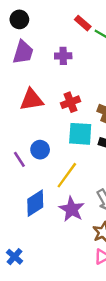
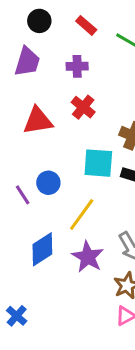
black circle: (19, 19) -> (39, 21), moved
red rectangle: (83, 23) -> (86, 25), moved
red cross: (70, 102) -> (83, 107), moved, turned -30

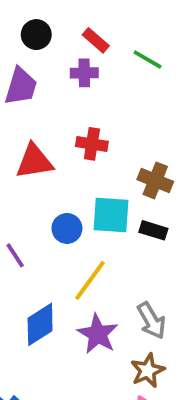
purple cross: (77, 66) -> (84, 73), moved
red cross: (83, 107) -> (92, 144), turned -30
blue circle: (48, 183) -> (67, 228), moved

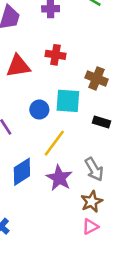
black rectangle: (153, 230) -> (102, 122), moved

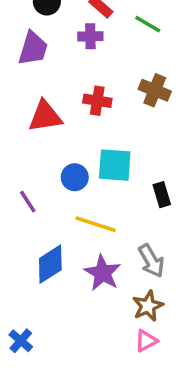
brown cross: (97, 78) -> (155, 90), moved
black rectangle: (102, 122) -> (162, 195), turned 56
yellow line: (54, 143) -> (96, 224), turned 72

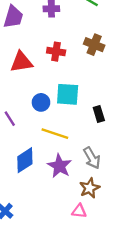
pink triangle: (146, 341) -> (79, 211), moved, turned 35

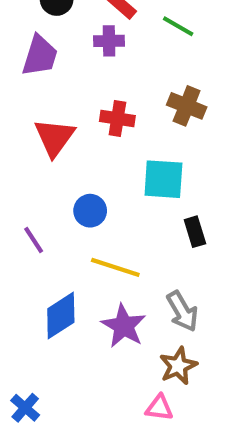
red triangle: (21, 62) -> (55, 137), turned -45
cyan square: (68, 94) -> (163, 179), moved

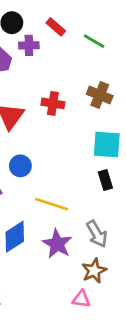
purple cross: (109, 41) -> (29, 45), moved
cyan square: (163, 179) -> (107, 145), moved
blue circle: (90, 211) -> (20, 166), moved

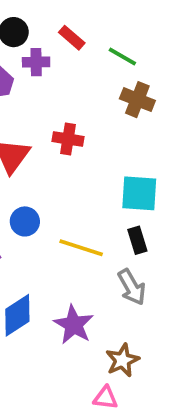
brown cross: (100, 95) -> (137, 100), moved
yellow line: (52, 204) -> (81, 248), moved
gray arrow: (97, 234) -> (132, 287), moved

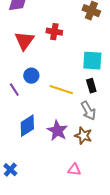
brown star: (122, 360) -> (83, 136), moved, turned -30

